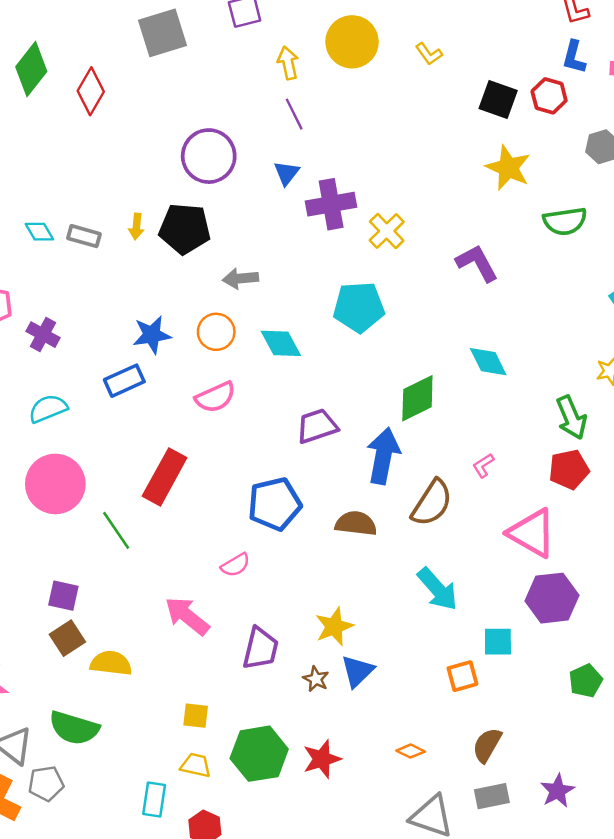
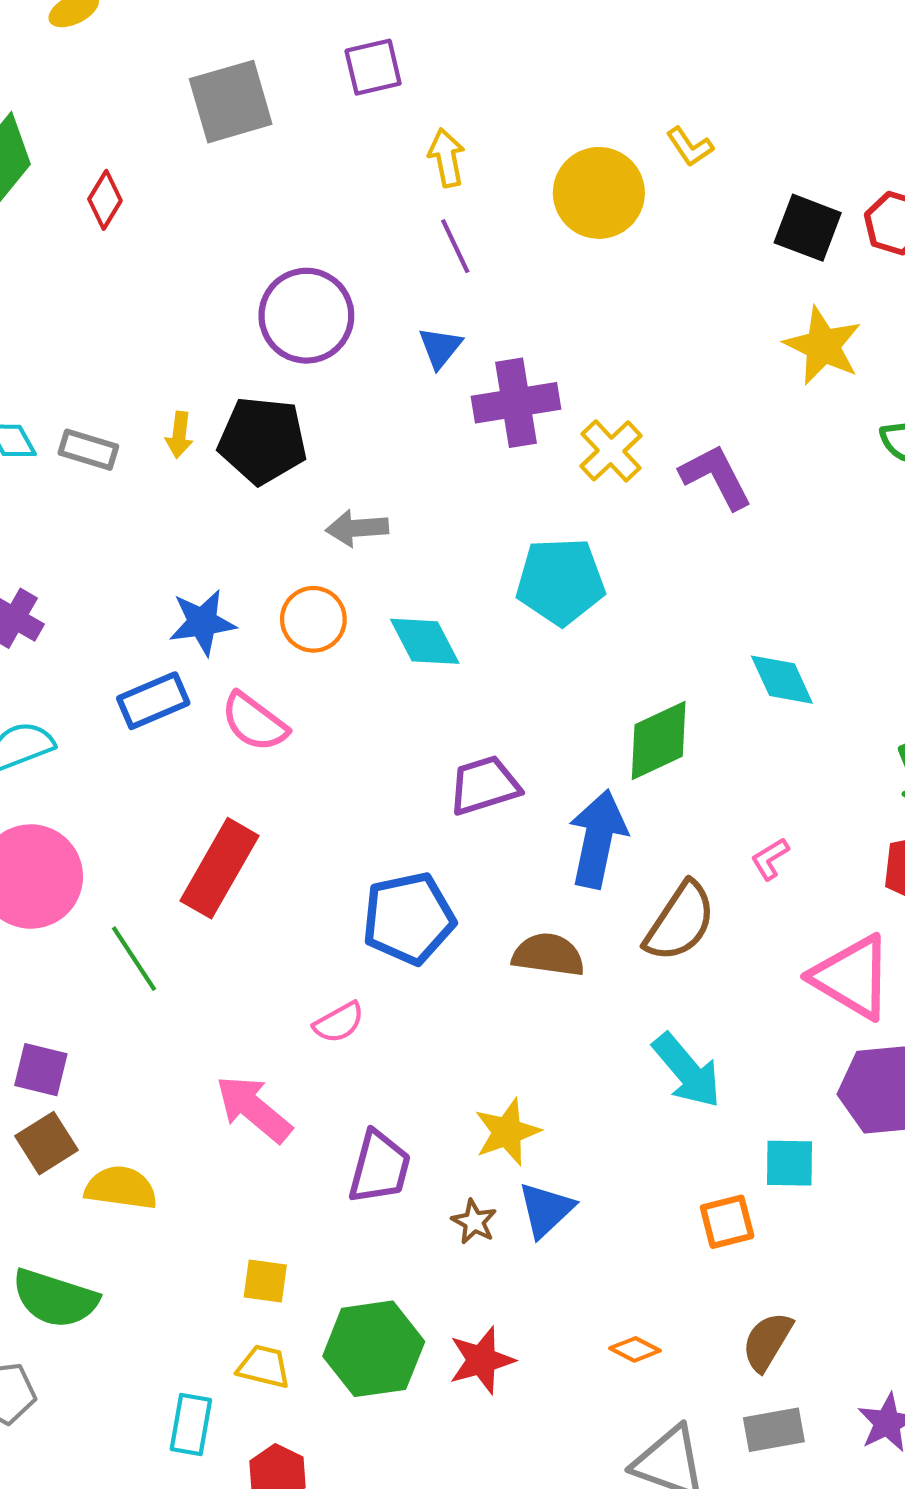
yellow circle: (352, 42) -> (599, 193), moved
red diamond: (91, 91) -> (105, 200), size x0.7
purple L-shape: (477, 263) -> (716, 477), moved
pink semicircle: (215, 397) -> (254, 722), moved, turned 60

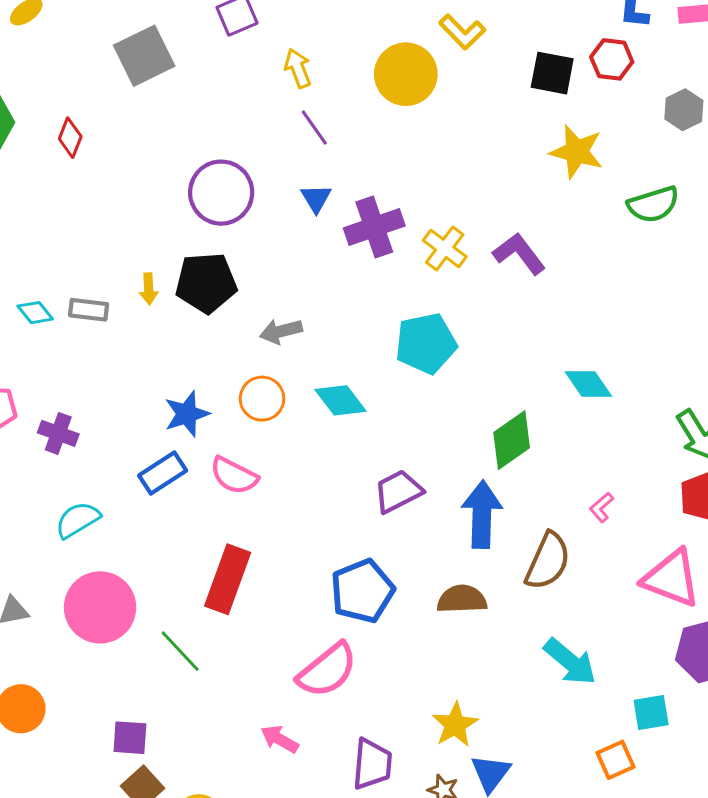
yellow L-shape: (690, 147) -> (462, 32), size x1.4
pink semicircle: (339, 1022) -> (327, 670), size x1.8
pink arrow: (254, 1109) -> (280, 739), size x0.7

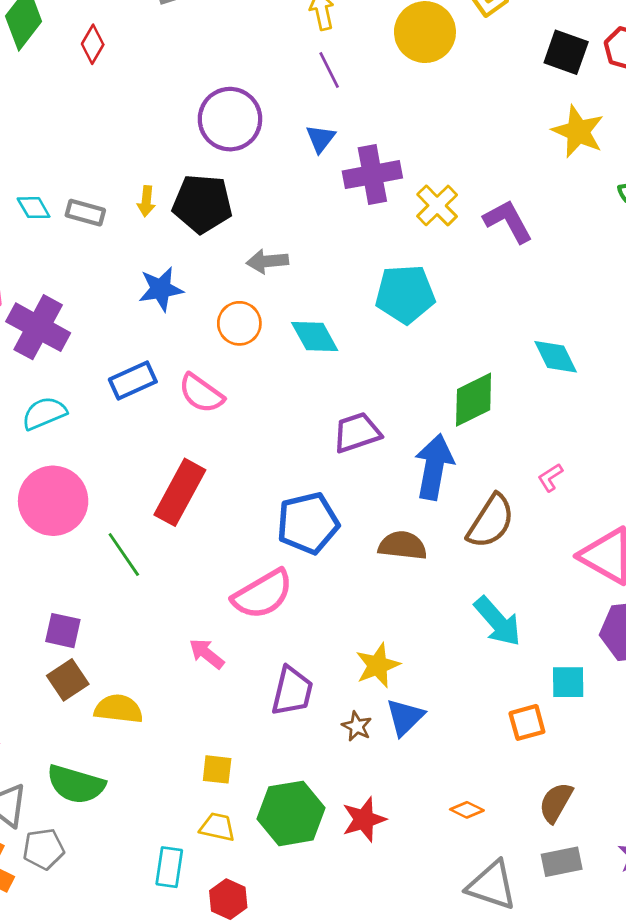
blue star: (187, 414) -> (161, 289), moved
purple cross: (58, 433) -> (38, 327), size x1.6

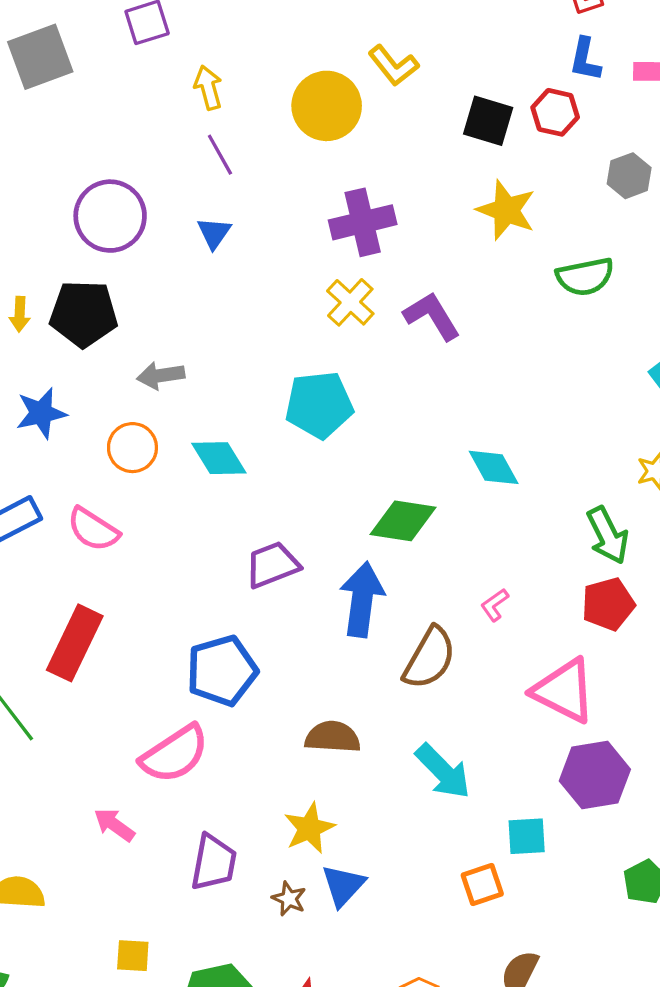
purple cross: (372, 175) -> (363, 222), moved
green diamond: (474, 400) -> (403, 521), turned 38
brown semicircle: (403, 546) -> (333, 737), moved

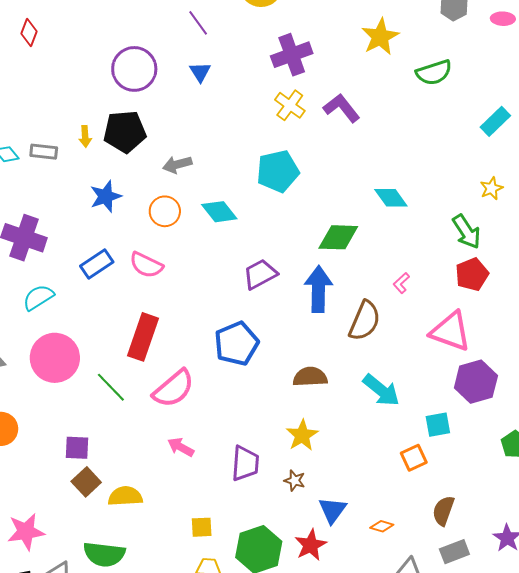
yellow star: (506, 210) -> (380, 37), turned 30
pink semicircle: (175, 754) -> (173, 389), moved
blue triangle: (343, 885) -> (332, 510), moved

